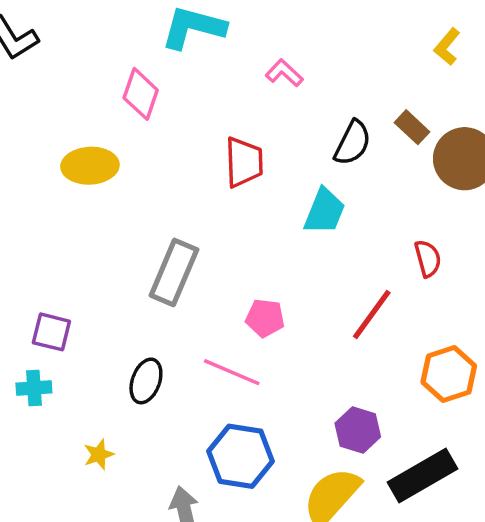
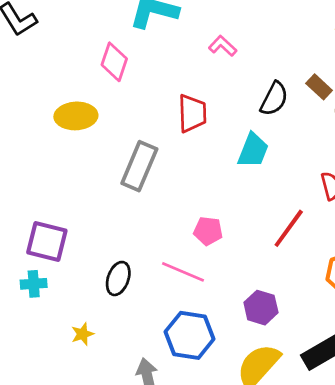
gray rectangle: (174, 272) -> (139, 166), moved
purple square: (51, 332) -> (47, 242), size x1.4
purple hexagon: (358, 430) -> (261, 308), moved

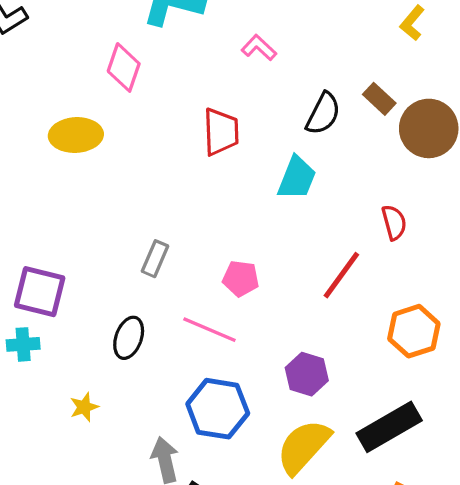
gray rectangle: (139, 166) -> (155, 259), moved, size x0.6

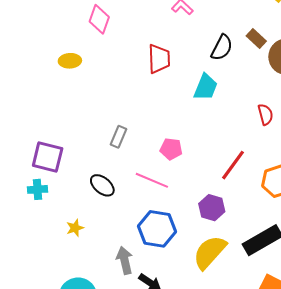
yellow ellipse: (76, 135) -> (70, 61), size x0.7
red line: (341, 275) -> (233, 165), moved
black ellipse: (129, 338) -> (102, 185), turned -70

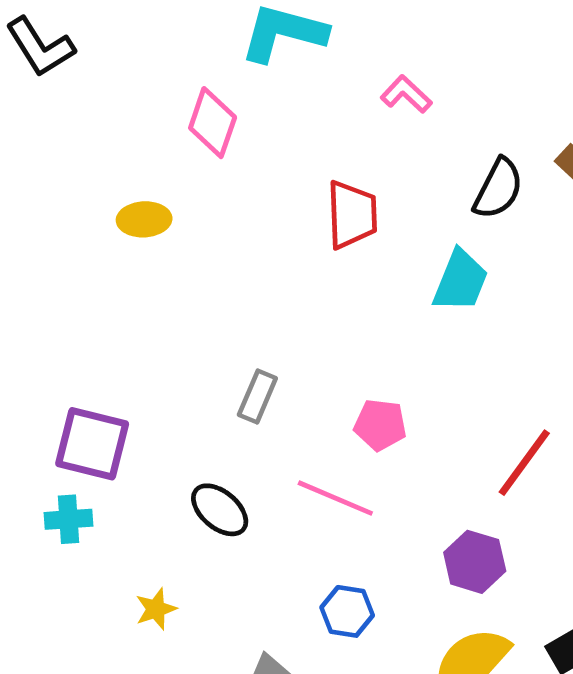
blue hexagon: (157, 229) -> (347, 611), size x0.6

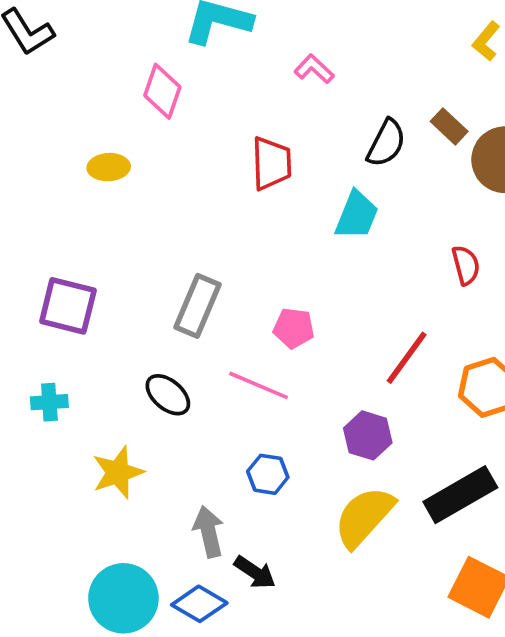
gray rectangle: (257, 396) -> (197, 306), size x1.5
purple square: (92, 444) -> (68, 306), moved
yellow star: (156, 609) -> (118, 472), size x1.6

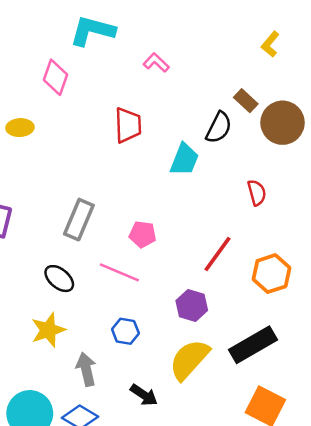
black semicircle: (386, 143) -> (219, 128), moved
yellow star: (118, 472) -> (48, 330), moved
black arrow: (255, 572) -> (144, 395), moved

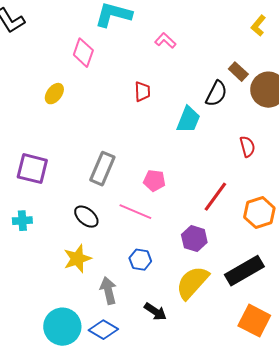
red trapezoid: (128, 125) -> (142, 92), size x0.7
yellow ellipse: (20, 128) -> (54, 94), turned -50

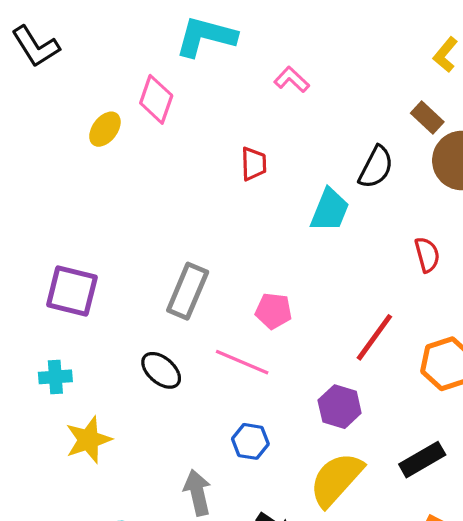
brown rectangle: (238, 72) -> (427, 118), moved
yellow ellipse: (54, 94) -> (105, 129), moved
yellow star: (77, 259) -> (88, 440), moved
black rectangle: (244, 271) -> (422, 460), size x0.7

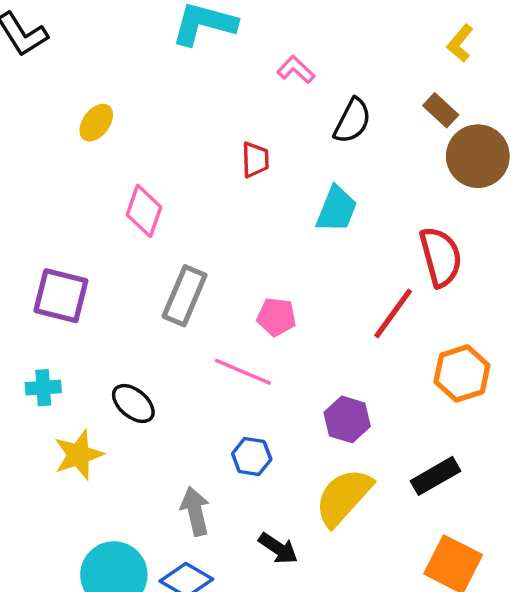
pink diamond: (156, 99) -> (144, 211), moved
black semicircle: (376, 167) -> (352, 121), moved
red semicircle: (427, 255) -> (441, 257), size x1.6
red line: (374, 337) -> (393, 313), moved
black ellipse: (161, 370) -> (133, 403), moved

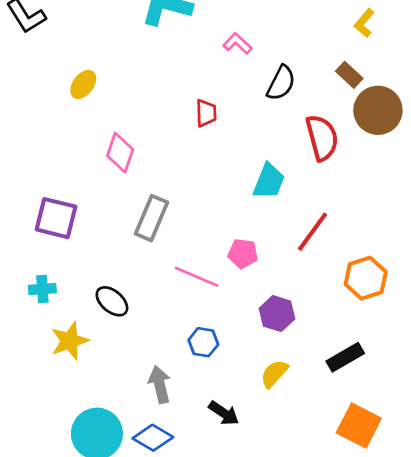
cyan trapezoid: (337, 209) -> (269, 181), moved
red semicircle: (441, 257) -> (322, 138), moved
pink pentagon: (276, 317) -> (243, 254), moved
yellow semicircle: (344, 497) -> (274, 374), size x0.6

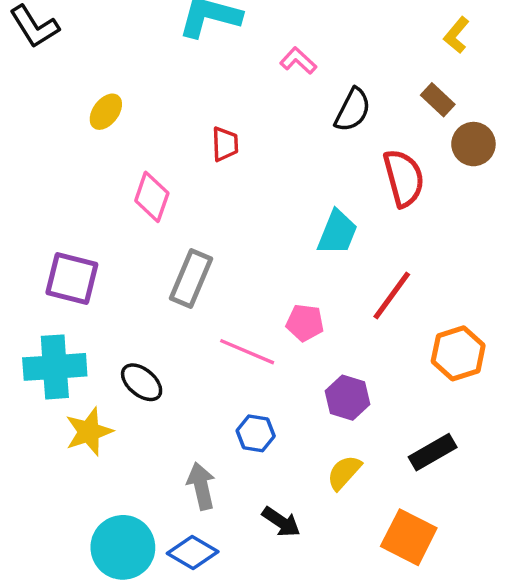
brown circle: (378, 110) -> (473, 144), size x0.7
red trapezoid: (206, 113) -> (225, 144), moved
cyan cross: (42, 289) -> (55, 367), size x1.8
orange square: (359, 425) -> (409, 537), moved

